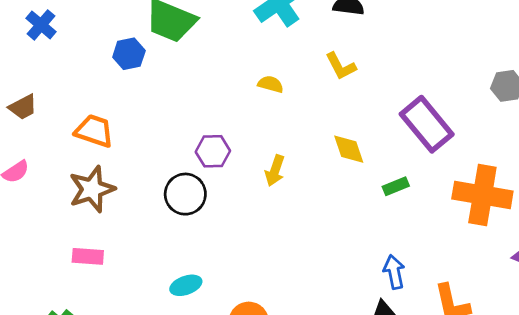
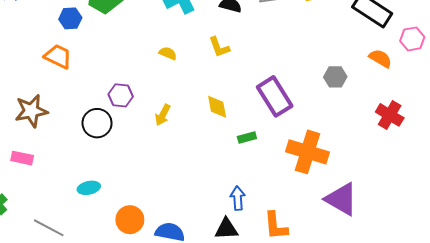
orange trapezoid: (94, 131) -> (58, 56), moved

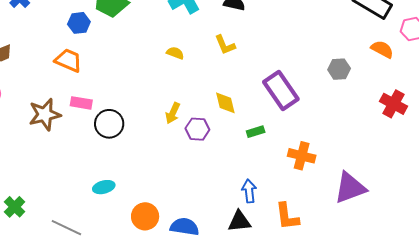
purple hexagon: (121, 95) -> (197, 129), moved
orange cross: (308, 152) -> (302, 156), moved, size x0.7
pink rectangle: (22, 158) -> (81, 103), moved
purple triangle: (341, 199) -> (350, 188), turned -48

